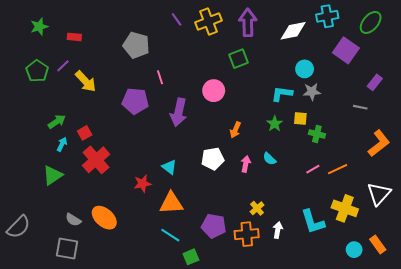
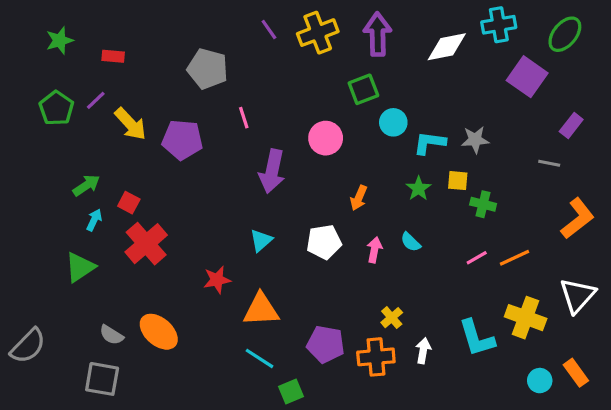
cyan circle: (305, 69) -> (393, 122), moved
purple pentagon: (135, 101) -> (182, 140), moved
red square: (85, 133) -> (129, 203), turned -32
cyan triangle: (169, 167) -> (261, 240), moved, turned 42

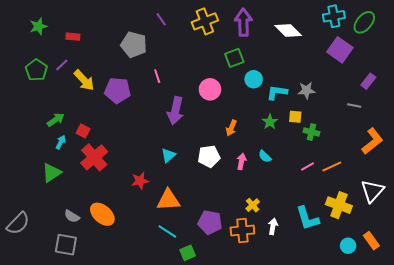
cyan cross: (499, 25) -> (334, 16), moved
purple line: (269, 29) -> (161, 19), moved
white diamond: (447, 47) -> (288, 30), turned 56

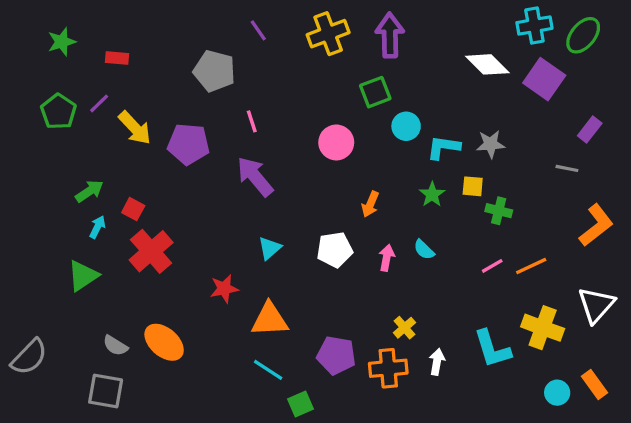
white diamond: (288, 30) -> (487, 64), moved
purple arrow: (175, 111) -> (255, 177), moved, turned 128

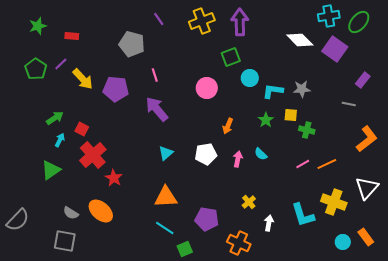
red star: (224, 289) -> (114, 178), moved, turned -30
orange cross: (388, 368) -> (239, 243), moved, turned 30

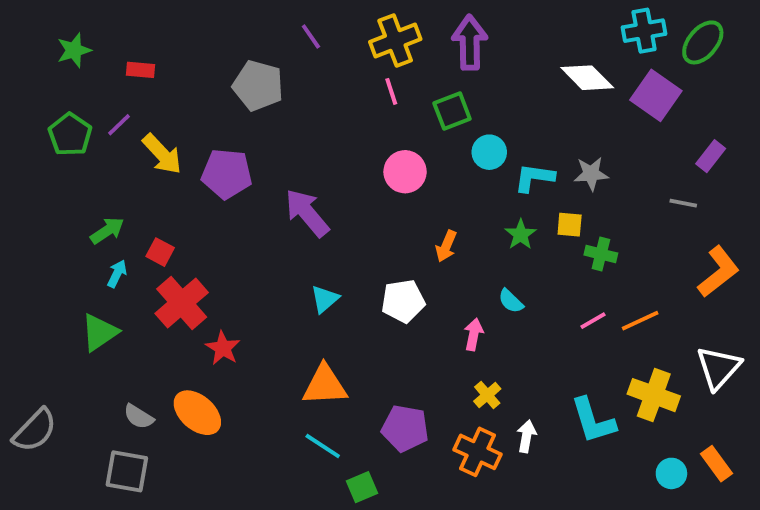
pink line: (155, 75) -> (391, 91), moved
pink arrow: (238, 159) -> (474, 334), moved
orange cross: (239, 243) -> (477, 452), moved

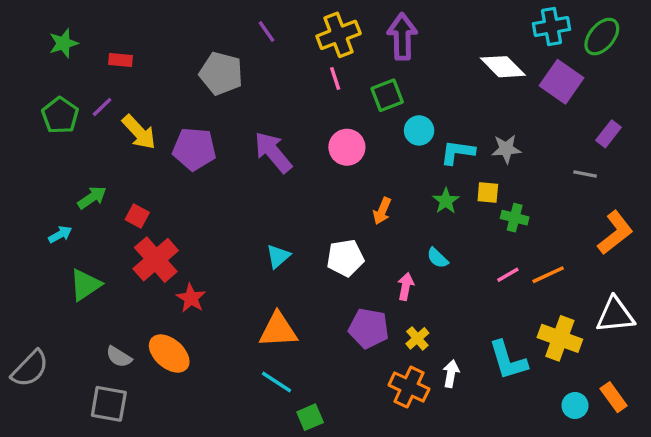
purple arrow: (307, 213) -> (273, 152), moved
cyan arrow: (117, 274) -> (60, 234), moved, turned 35
white triangle: (718, 368) -> (615, 315), turned 42
purple pentagon: (405, 428) -> (369, 328), moved

